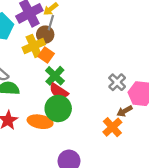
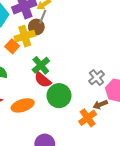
orange square: (46, 55) -> (12, 46), moved
green circle: (58, 109) -> (59, 96), moved
orange ellipse: (40, 122) -> (23, 105), turned -35

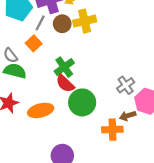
gray line: (43, 17) -> (40, 23), moved
yellow cross: (25, 36) -> (85, 21), moved
orange cross: (88, 118) -> (112, 130), turned 30

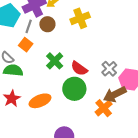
yellow cross: (85, 21) -> (80, 18), moved
red semicircle: (65, 83) -> (79, 68), moved
brown arrow: (128, 116) -> (115, 94), size x1.6
orange cross: (112, 130) -> (104, 108), turned -30

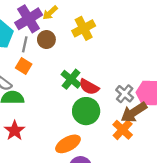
green cross: (55, 61) -> (71, 79), moved
gray cross: (109, 69) -> (125, 94), moved
orange ellipse: (40, 101) -> (68, 144), moved

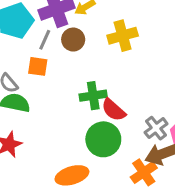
orange square: (24, 66) -> (38, 66), turned -35
green cross: (71, 79) -> (93, 96), turned 30

